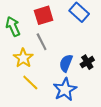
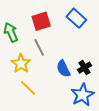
blue semicircle: (66, 63) -> (63, 69), turned -48
blue star: (65, 90) -> (82, 95), moved

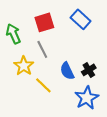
yellow line: (28, 88) -> (43, 85), moved

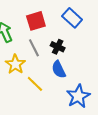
black cross: (89, 70) -> (58, 47), moved, turned -32

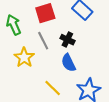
yellow line: (35, 84) -> (53, 88), moved

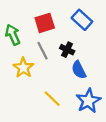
blue semicircle: (68, 63) -> (79, 70), moved

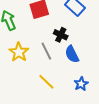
gray line: (43, 51) -> (46, 51), moved
blue star: (88, 101) -> (81, 84), size x0.6

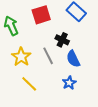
yellow line: (46, 82) -> (29, 84), moved
blue star: (81, 84) -> (69, 83), moved

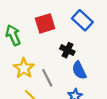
gray line: (48, 56) -> (47, 78), moved

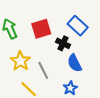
blue rectangle: (82, 20) -> (78, 26), moved
red square: (45, 23) -> (41, 29), moved

